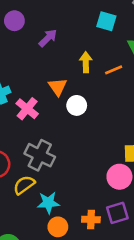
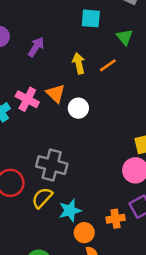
pink cross: (27, 109) -> (27, 99), moved

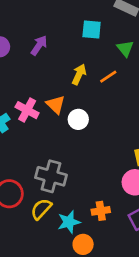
purple arrow: (36, 47) -> (39, 45), moved
yellow arrow: (79, 63) -> (79, 74), turned 36
orange cross: (116, 219) -> (101, 211), moved

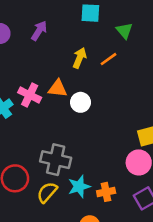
orange triangle: (56, 104) -> (58, 88), turned -36
cyan star: (69, 222) -> (79, 187), moved

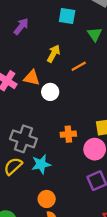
orange line: (109, 59) -> (79, 66), moved
orange cross: (106, 192) -> (68, 134), moved

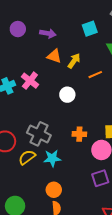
cyan square: (67, 16) -> (90, 29), turned -35
purple arrow: (21, 26) -> (48, 33), turned 56
orange triangle: (32, 78) -> (54, 56), moved

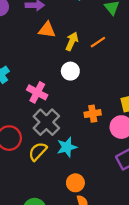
yellow arrow: (74, 61) -> (72, 41), moved
pink cross: (30, 81) -> (37, 92), moved
gray cross: (39, 134) -> (46, 122), turned 30

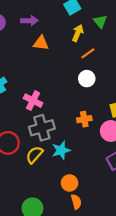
yellow arrow: (72, 41) -> (78, 33), moved
white circle: (70, 71) -> (87, 79), moved
gray cross: (46, 122) -> (42, 128), turned 30

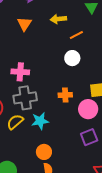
yellow arrow: (78, 33) -> (58, 19), moved, turned -126
orange triangle: (41, 43) -> (24, 24), moved, turned 49
pink cross: (33, 101) -> (20, 72), turned -30

